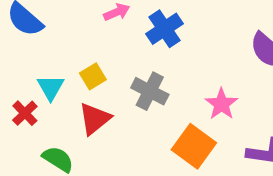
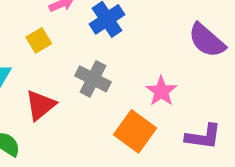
yellow square: (93, 76) -> (39, 40), moved

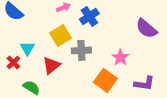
yellow square: (39, 40) -> (60, 35), moved, size x1.5
gray cross: (93, 79) -> (81, 50), turned -30

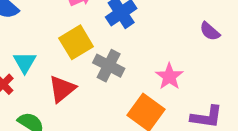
purple semicircle: (146, 28) -> (210, 31), size x0.6
gray cross: (81, 50) -> (109, 66), turned 30

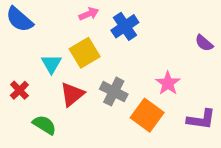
cyan triangle: (25, 62) -> (51, 64), moved
gray cross: (109, 66) -> (114, 92), moved

